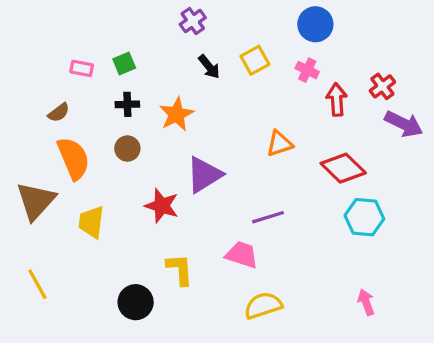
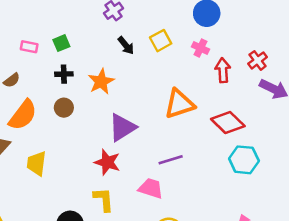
orange triangle: (279, 144) -> (179, 104), size x1.5
orange semicircle: (73, 158) -> (23, 115), turned 60
red star: (162, 206) -> (107, 162), moved

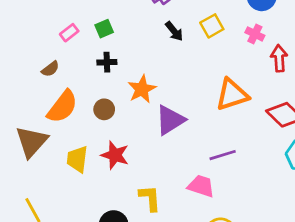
pink rectangle: (29, 47) -> (69, 33), turned -49
orange star: (101, 82) -> (142, 89), moved
brown circle: (64, 108) -> (104, 109), moved
red star: (107, 162) -> (115, 155), moved

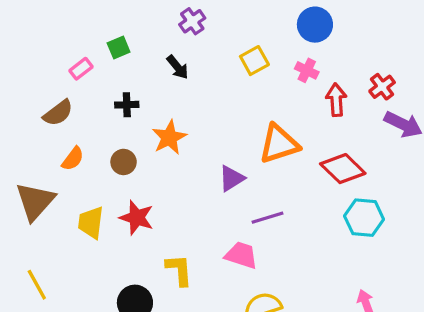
green square: (104, 29) -> (119, 47), moved
black arrow: (174, 31) -> (178, 67), moved
brown semicircle: (50, 69) -> (58, 113), size x1.4
orange semicircle: (62, 107) -> (73, 159), size x0.6
purple triangle: (170, 120) -> (232, 178), moved, size x0.7

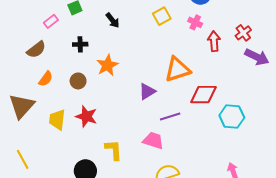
red diamond: (343, 169) -> (204, 95), moved, turned -44

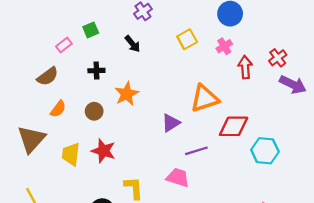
pink cross: (195, 22) -> (224, 46), turned 32

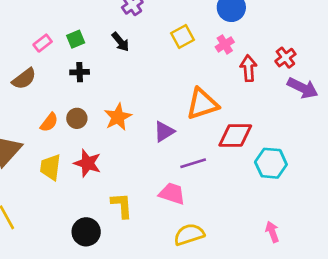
green square: (91, 30) -> (76, 39), moved
orange star: (127, 94) -> (118, 117), moved
orange semicircle: (58, 109) -> (49, 122), moved

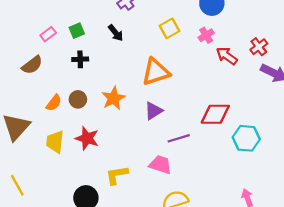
red arrow: (248, 68) -> (227, 56), turned -50
orange triangle: (202, 104) -> (156, 72), moved
yellow L-shape: (122, 205) -> (117, 175), turned -95

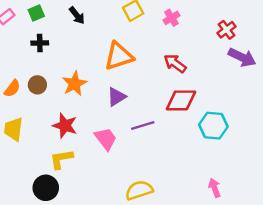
red arrow: (227, 56) -> (175, 63), moved
red star: (87, 138) -> (65, 126), moved
pink trapezoid: (160, 165) -> (106, 139), moved, turned 35
yellow L-shape: (117, 175) -> (61, 159), moved

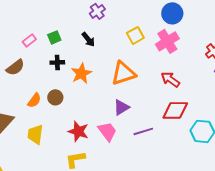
pink cross: (171, 18) -> (167, 41), size x1.6
orange star: (74, 84) -> (81, 73), moved
pink trapezoid: (106, 139) -> (107, 131), moved

